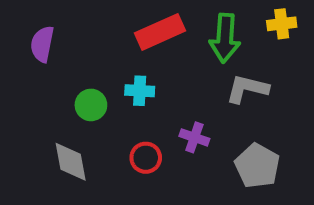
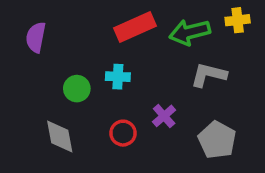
green arrow: (225, 38) -> (190, 32), turned 72
purple cross: (194, 137) -> (164, 116), turned 30

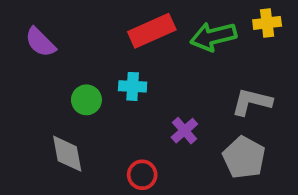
purple semicircle: (36, 37) -> (40, 42), turned -56
gray L-shape: (209, 75) -> (252, 102), moved
red circle: (123, 133) -> (142, 175), moved

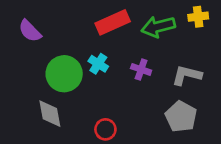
cyan cross: (133, 86) -> (98, 64), turned 30
green circle: (86, 100) -> (64, 74), size x1.6
purple cross: (184, 131) -> (141, 69), moved, turned -30

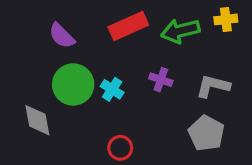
purple semicircle: (30, 31) -> (62, 36), moved
cyan cross: (98, 64) -> (112, 89), moved
gray diamond: (50, 114) -> (37, 120), moved

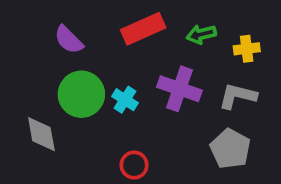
yellow cross: (226, 19) -> (247, 49), moved
green arrow: (180, 31) -> (201, 34), size x0.7
purple cross: (161, 80) -> (179, 89), size x1.6

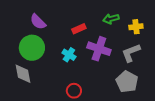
red rectangle: (143, 29) -> (79, 29), moved, size x0.6
green circle: (81, 94) -> (32, 48), moved
gray L-shape: (238, 96) -> (131, 53), turned -35

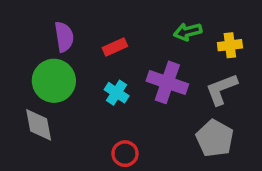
purple semicircle: (38, 22) -> (64, 37), turned -144
red rectangle: (79, 29) -> (115, 47), moved

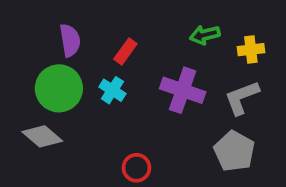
red rectangle: (115, 47) -> (125, 51), turned -30
cyan cross: (117, 93) -> (112, 90), moved
gray diamond: (39, 125) -> (42, 136), turned -39

